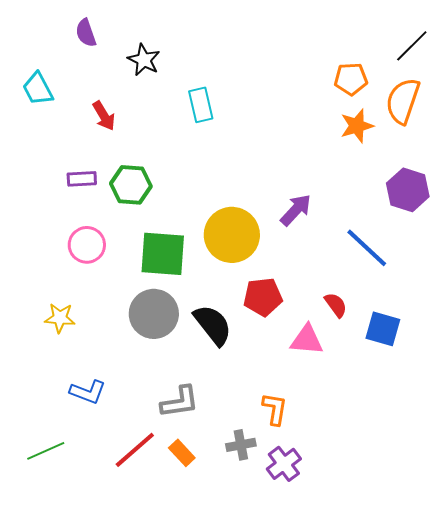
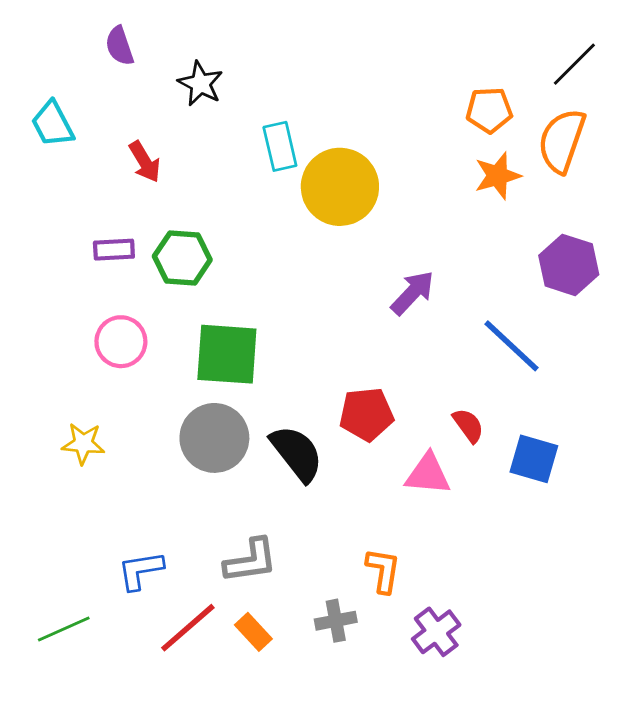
yellow circle: (232, 235) -> (340, 187), moved
blue L-shape: (88, 392) -> (140, 570), moved, turned 150
purple cross: (284, 464) -> (436, 632), moved

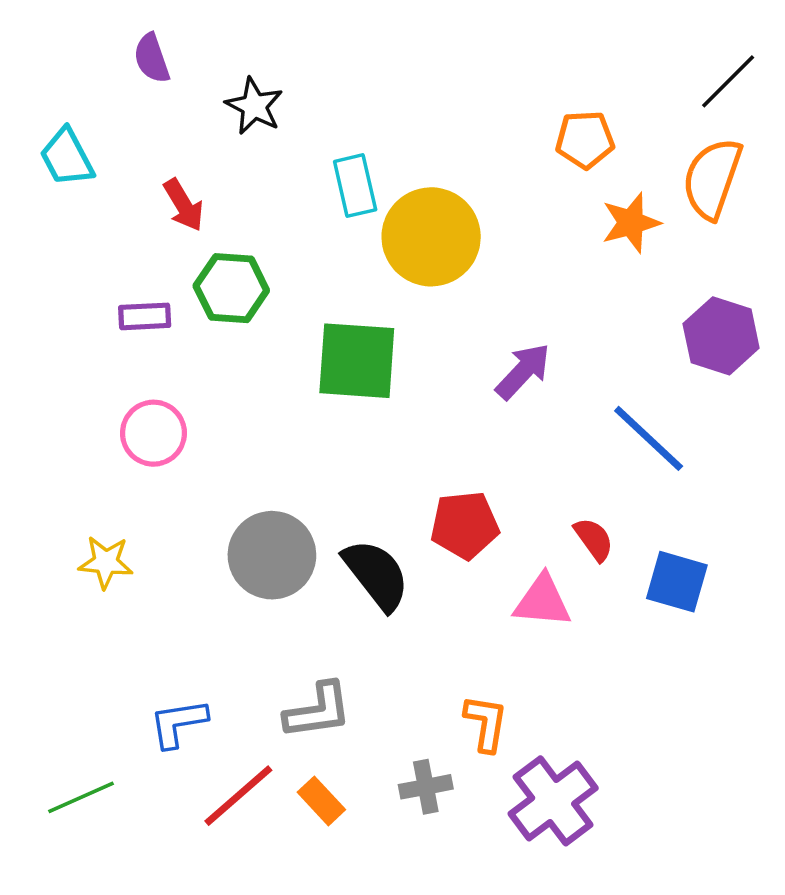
orange pentagon: (489, 110) -> (585, 140), moved
green hexagon: (182, 258) -> (231, 288), moved
green square: (227, 354) -> (357, 361), moved
purple cross: (436, 632) -> (553, 801), size x1.4

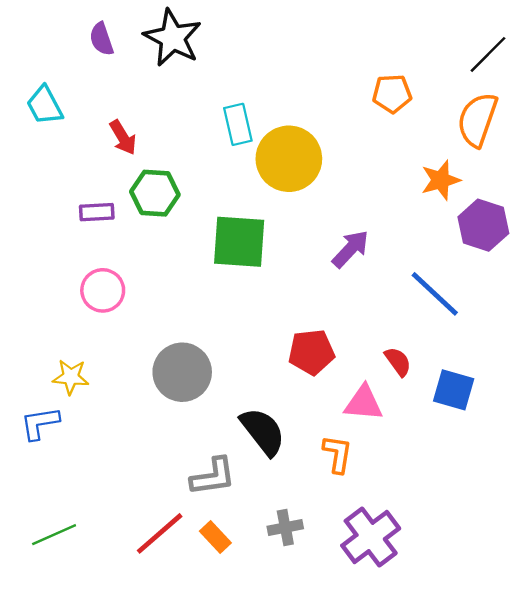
black star: (254, 106) -> (173, 38), moved, size x1.5
orange star: (631, 223) -> (441, 180), moved
black semicircle: (376, 575) -> (263, 431), moved
blue L-shape: (178, 723) -> (40, 423), moved
orange L-shape: (486, 723) -> (337, 454), moved

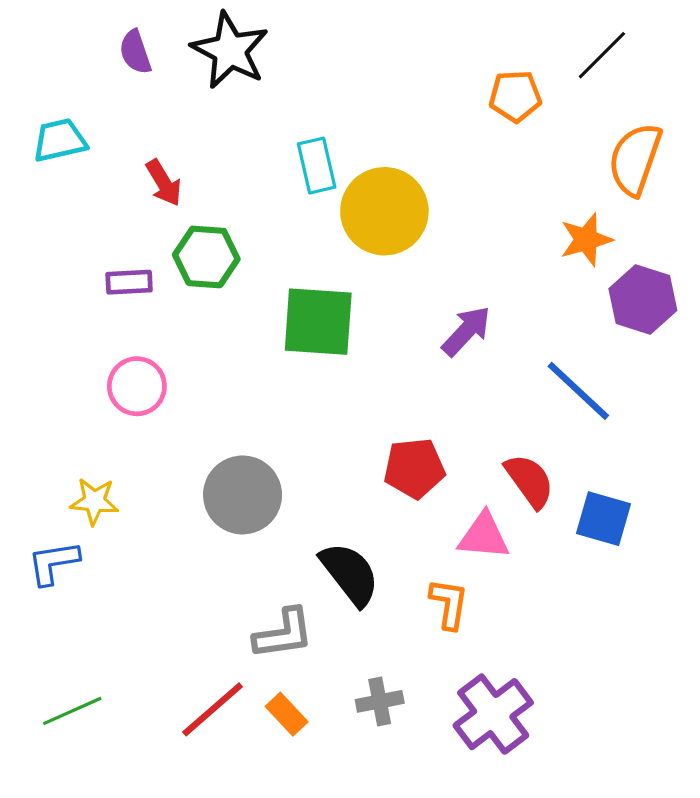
black line: (488, 54) -> (602, 55), moved
orange pentagon: (392, 94) -> (515, 96), moved
cyan trapezoid: (45, 105) -> (60, 140), turned 105
red semicircle: (398, 362) -> (529, 481), size x1.4

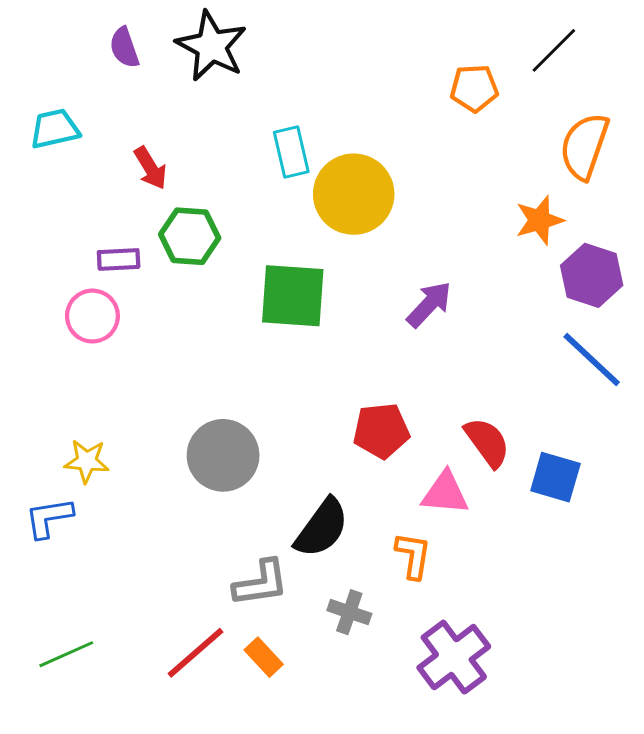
pink circle: (137, 386) -> (92, 316), moved
blue line: (578, 391) -> (592, 360), moved
black semicircle: (350, 574) -> (322, 528), turned 74
gray cross: (380, 701) -> (349, 612), moved, turned 30

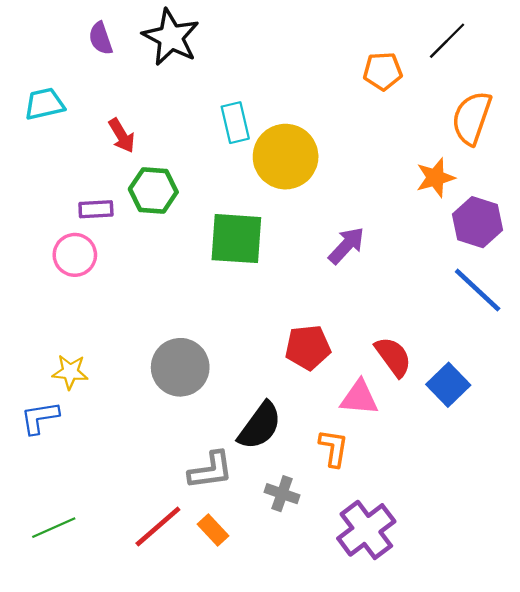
blue square: (555, 477) -> (448, 385), turned 30

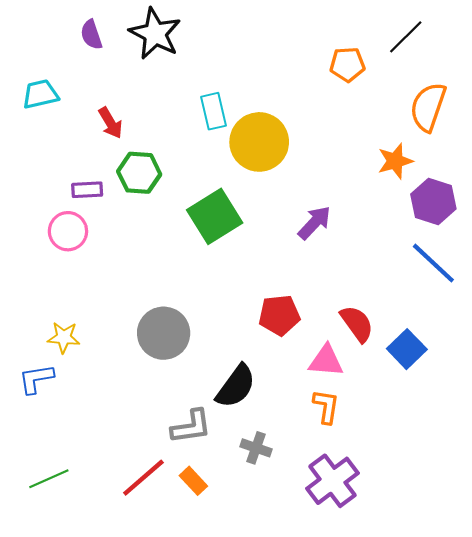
green square: (236, 239) -> (215, 216), turned -36
orange L-shape: (334, 448) -> (326, 406), moved

